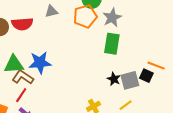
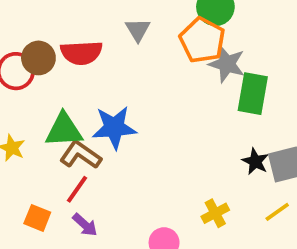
gray triangle: (51, 11) -> (138, 30), turned -48
orange pentagon: (85, 16) -> (202, 40), turned -30
gray star: (112, 18) -> (227, 64), moved, turned -30

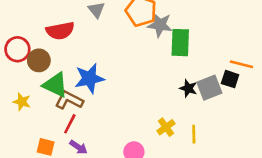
brown circle: (38, 58) -> (39, 60), moved
green triangle: (64, 130) -> (55, 85), turned 36
yellow line: (277, 212) -> (194, 134), moved, turned -48

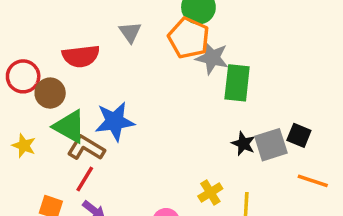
orange line: (241, 64) -> (313, 181), moved

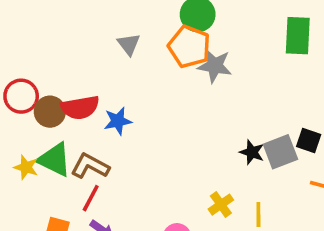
red semicircle: (81, 56) -> (80, 107), moved
green rectangle: (237, 83) -> (298, 36), moved
blue star: (115, 121) -> (118, 121), moved, size x0.7
green triangle: (69, 127) -> (54, 160), moved

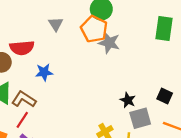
red semicircle: (80, 107) -> (22, 48), moved
gray square: (280, 152) -> (140, 118), moved

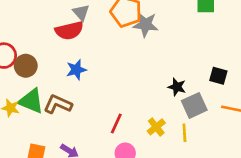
red semicircle: (22, 48) -> (69, 31), moved
red line: (22, 120) -> (116, 123), moved

